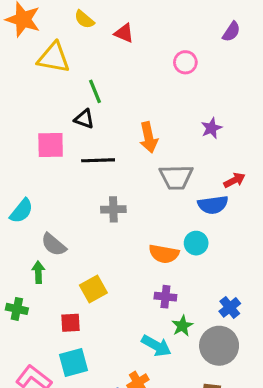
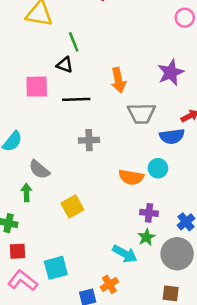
pink circle: (185, 62) -> (185, 18), moved
purple star: (211, 128) -> (171, 72), size x1.5
purple cross: (165, 297) -> (149, 213), moved
red square: (70, 323) -> (18, 251), moved

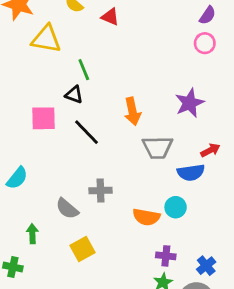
black line: (76, 99) -> (87, 132), turned 48
gray cross: (89, 140) -> (100, 191), moved
gray semicircle: (39, 170) -> (67, 209), moved

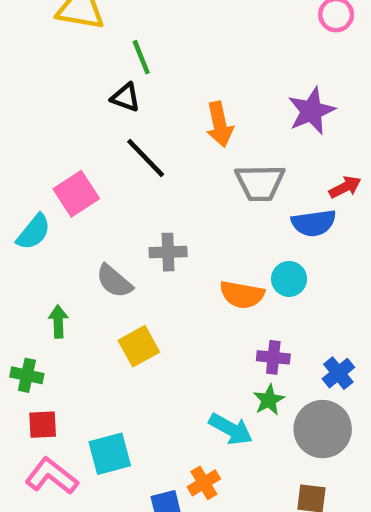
pink square: (44, 118) -> (76, 194), moved, turned -32

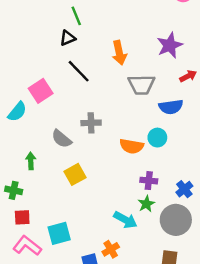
black triangle: (125, 97) -> (68, 38), turned -42
red arrow: (345, 187) -> (188, 76), moved

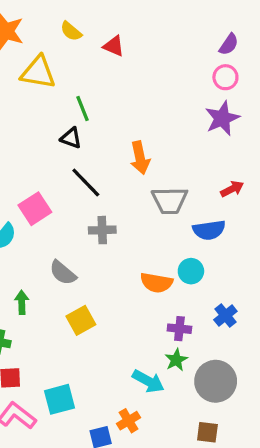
black triangle: (68, 38) -> (71, 138), turned 42
purple star: (170, 45) -> (222, 118), moved
gray cross: (91, 123) -> (102, 230), moved
blue cross: (184, 189) -> (225, 315), moved

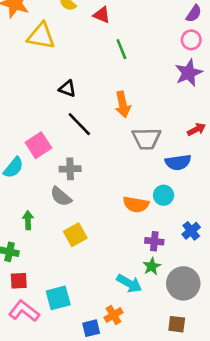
green line: (83, 108) -> (121, 49), moved
gray cross: (102, 230) -> (70, 169), moved

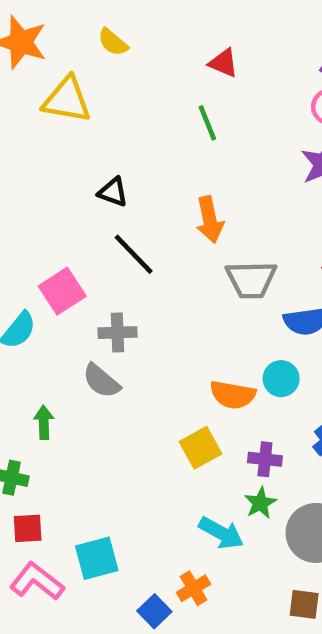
red triangle: (102, 15) -> (223, 63), moved
yellow square: (75, 235) -> (200, 448), moved
blue square: (91, 328) -> (154, 611), turned -30

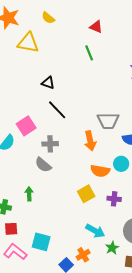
orange arrow: (210, 220) -> (90, 141), moved
green arrow: (44, 422) -> (29, 194), moved
green star: (260, 503) -> (112, 248), moved
cyan square: (97, 558) -> (41, 242), turned 30

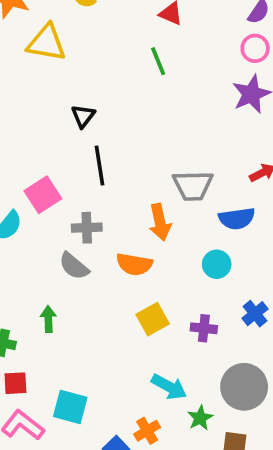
black triangle: (48, 83) -> (83, 116), turned 48
black line: (57, 110) -> (100, 165), turned 35
orange semicircle: (100, 171) -> (134, 264), moved

